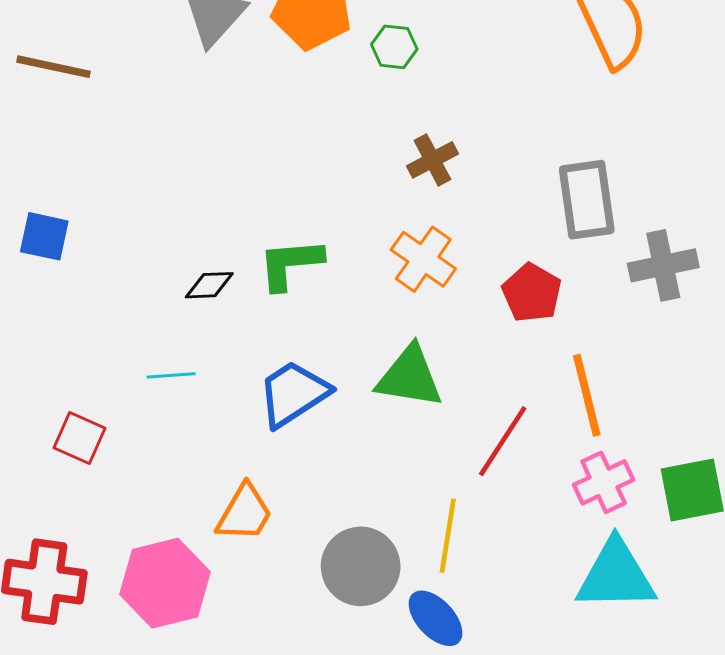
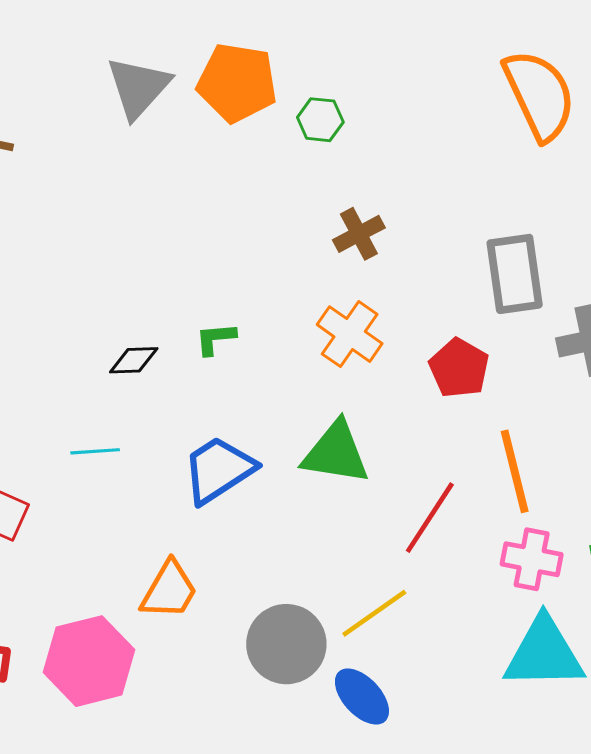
green L-shape: (290, 264) -> (215, 339), size x0.6
pink cross: (604, 482) -> (532, 559), turned 36
yellow line: (448, 536) -> (374, 613), turned 46

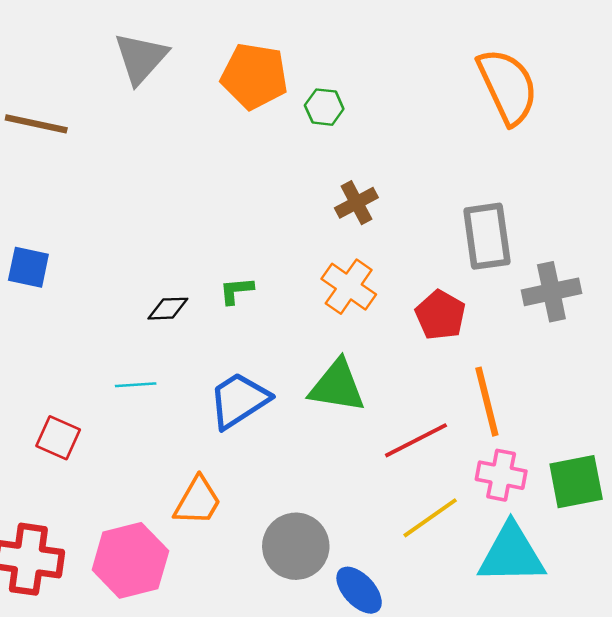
gray triangle: (138, 87) -> (141, 58), moved
red line: (430, 518) -> (416, 440), turned 30
yellow line: (374, 613) -> (430, 518), moved

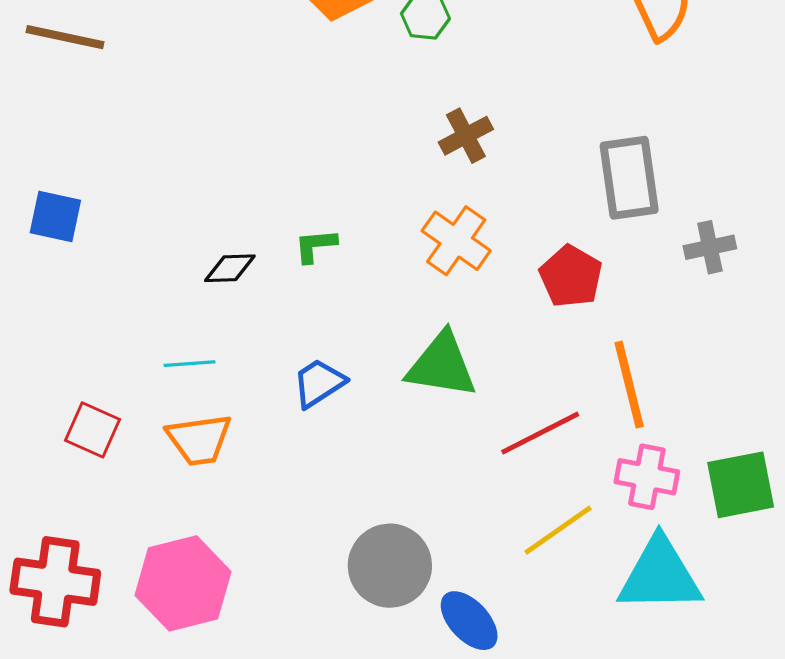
gray cross: (551, 292) -> (710, 247), size x0.7
blue trapezoid: (239, 400) -> (319, 383), size x0.7
orange trapezoid: (198, 501) -> (199, 440), moved, turned 52

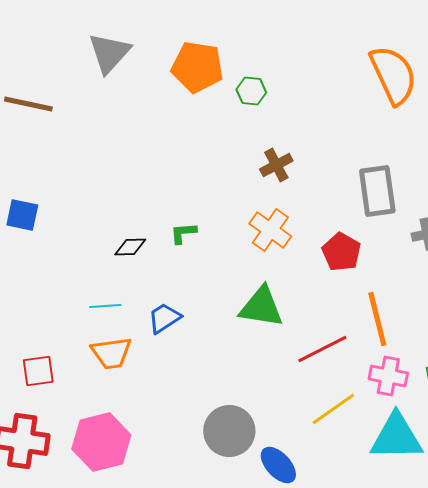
blue trapezoid: (319, 383) -> (164, 318), moved
red square: (92, 430) -> (38, 371), moved, turned -32

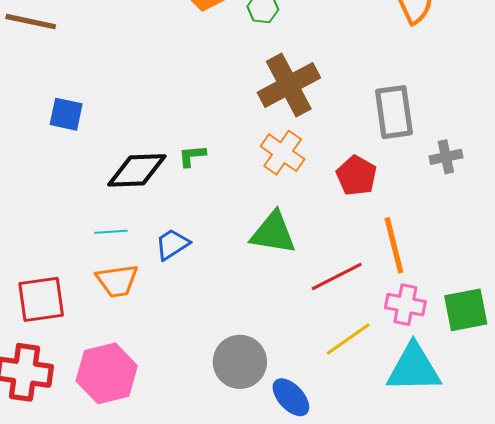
brown cross: (276, 165) -> (289, 85), size x1.8
blue square: (22, 215) -> (66, 114), moved
black diamond: (130, 247) -> (137, 170), size x1.8
red square: (38, 371) -> (41, 299), size x1.4

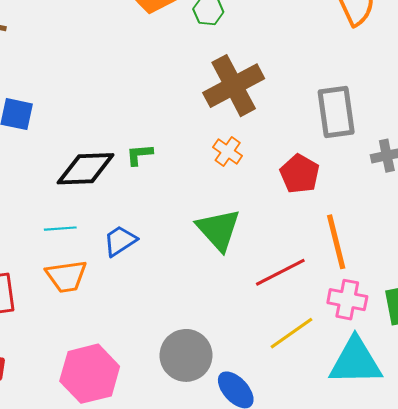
orange cross: (283, 153) -> (228, 152), size x0.7
green triangle: (273, 233) -> (218, 230), turned 39
pink hexagon: (107, 373) -> (90, 374), moved

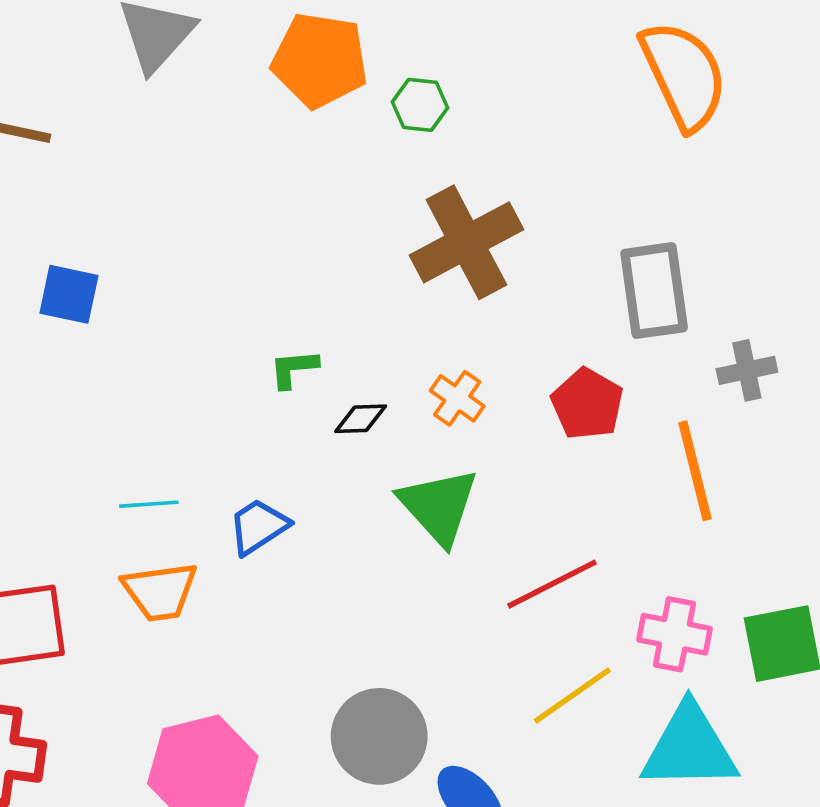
orange cross: (228, 152) -> (457, 398), moved
black diamond: (86, 169) -> (361, 419), moved, size x0.5
orange line: (336, 242) -> (695, 471), moved

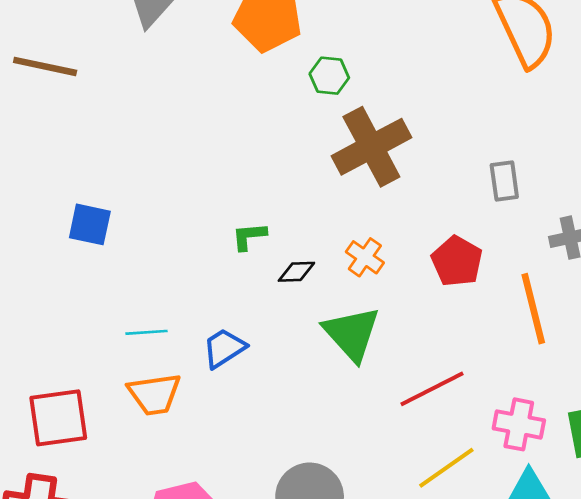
green hexagon: (420, 105) -> (329, 76), moved
gray rectangle: (654, 291) -> (504, 181), size x0.6
blue square: (69, 294) -> (90, 224), moved

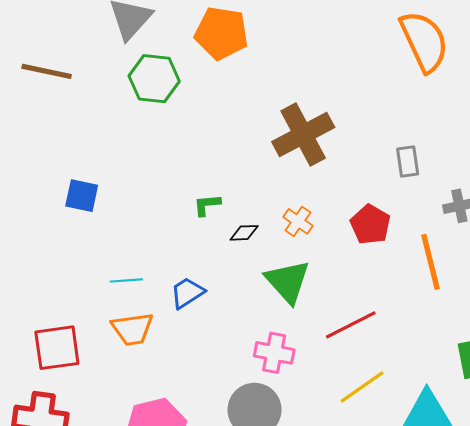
green hexagon: (329, 76) -> (154, 79), moved, size x1.6
pink cross: (519, 424) -> (274, 353), moved

